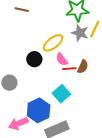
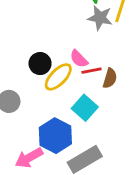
yellow ellipse: (53, 43) -> (58, 77), moved
brown semicircle: (83, 67) -> (110, 78), moved

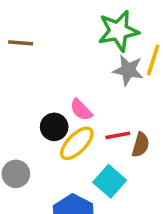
pink semicircle: (79, 59) -> (81, 110), moved

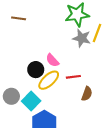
brown semicircle: (141, 145) -> (87, 94), moved
cyan square: (110, 181) -> (31, 101), moved

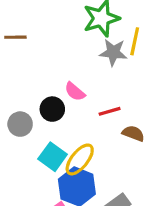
yellow ellipse: (49, 80) -> (80, 159), moved
brown semicircle: (87, 94) -> (133, 133), turned -80
gray circle: (11, 96) -> (20, 124), moved

